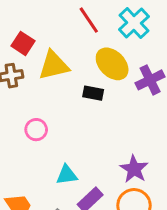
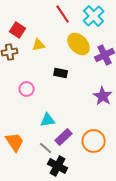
yellow triangle: (54, 65) -> (39, 45), size x0.6
black rectangle: (93, 93) -> (61, 73), moved
purple star: (134, 169) -> (103, 96), moved

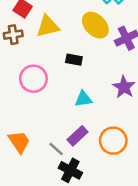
yellow triangle: (39, 45) -> (48, 26), size x1.5
pink circle: (27, 89) -> (33, 79), size x1.5
cyan triangle: (48, 120) -> (83, 99), moved

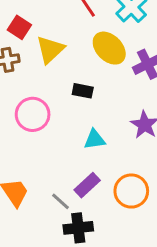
yellow triangle: (48, 26) -> (50, 50), turned -30
black cross: (70, 170) -> (78, 228), turned -35

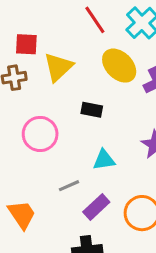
red square: (19, 27) -> (26, 44), turned -30
gray line: (61, 201) -> (69, 186), moved, turned -66

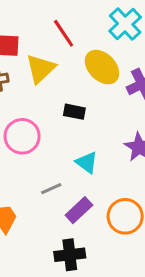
red line: (95, 20) -> (64, 33), moved
cyan triangle: (104, 160) -> (87, 162), turned 45

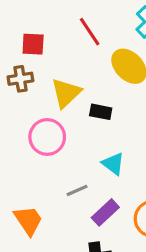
yellow triangle: (41, 69) -> (66, 93), moved

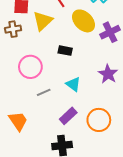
yellow triangle: (66, 93) -> (43, 21), moved
gray line: (77, 190) -> (44, 92), moved

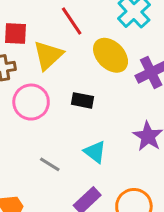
pink circle: (30, 67) -> (31, 102), moved
gray line: (44, 92) -> (50, 164), turned 56

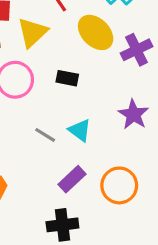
gray line: (50, 164) -> (45, 135), moved

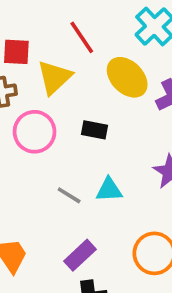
cyan triangle: (80, 130) -> (109, 190), turned -40
purple rectangle: (72, 179) -> (80, 255), moved

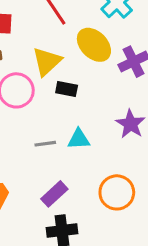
yellow triangle: (55, 77) -> (47, 62), moved
gray line: (69, 195) -> (45, 144), turned -40

